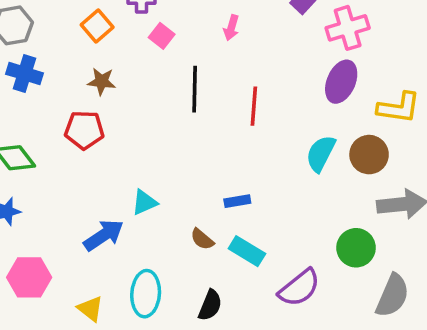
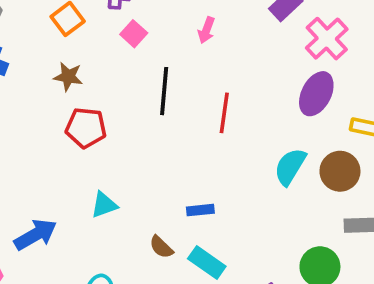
pink cross: (348, 28) -> (327, 39), turned -30
red pentagon: (84, 130) -> (86, 128), moved
blue arrow: (104, 235) -> (36, 235), moved

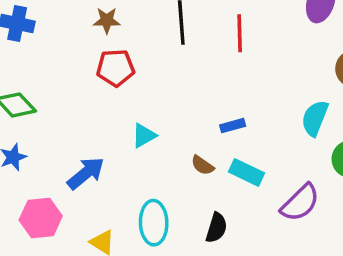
brown star: (68, 77) -> (107, 20), moved
cyan semicircle: (290, 167) -> (315, 118), moved

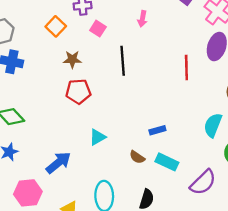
red line: (240, 33) -> (186, 67), moved

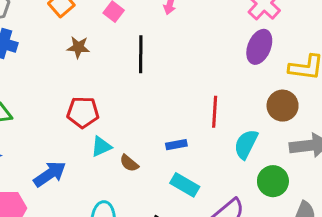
red line: (186, 67) -> (215, 112), moved
red pentagon: (78, 91) -> (83, 112), moved
brown semicircle: (137, 157) -> (129, 163), moved

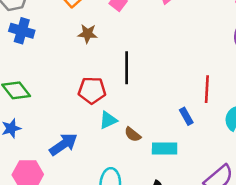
black line: (141, 54) -> (127, 68), moved
blue rectangle: (176, 145) -> (186, 116), moved, turned 72
cyan rectangle: (185, 185) -> (165, 149), moved, turned -30

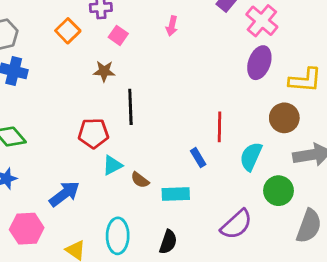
brown star: (88, 34) -> (104, 71), moved

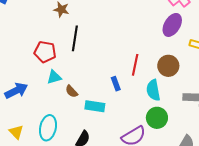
brown circle: (284, 118) -> (168, 66), moved
cyan semicircle: (251, 156) -> (153, 90), turned -45
green circle: (278, 191) -> (157, 118), moved

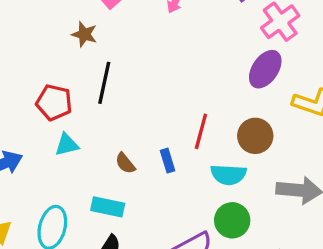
cyan semicircle: (153, 90) -> (228, 175), turned -80
brown semicircle: (72, 91) -> (125, 163), moved
cyan rectangle: (95, 106) -> (108, 207), moved

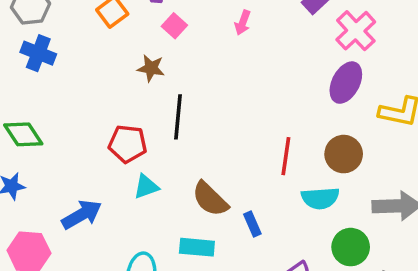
blue rectangle: (167, 161) -> (252, 224), moved
brown semicircle: (125, 163) -> (210, 199), size x1.6
green circle: (232, 220) -> (351, 247), moved

